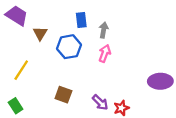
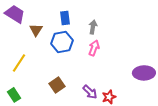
blue rectangle: (81, 20) -> (65, 18), moved
brown square: (63, 95) -> (57, 85), turned 35

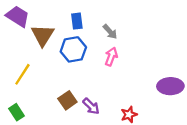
gray arrow: (93, 27) -> (110, 32), turned 128
brown triangle: (36, 30) -> (43, 35), size x1.5
purple arrow: (90, 92) -> (91, 106), moved

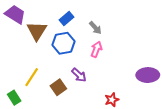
blue rectangle: (77, 21) -> (67, 18), turned 56
yellow line: (22, 74) -> (32, 77), moved
purple arrow: (91, 106) -> (79, 75), moved

